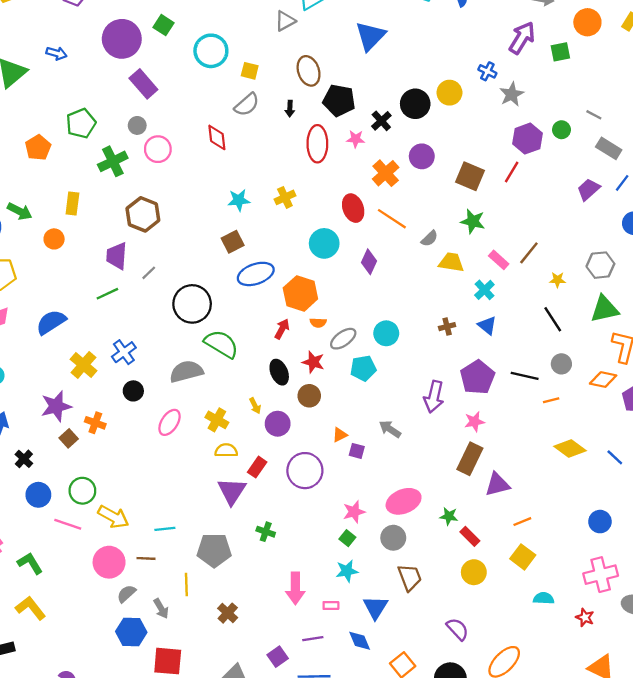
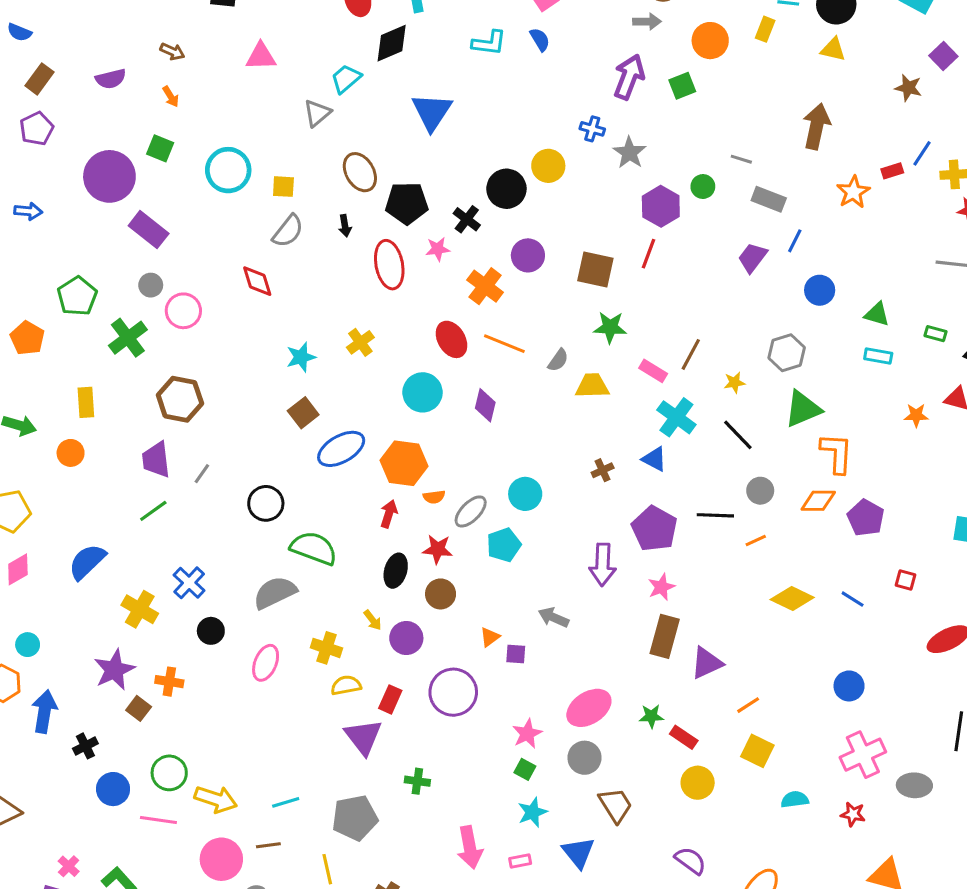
cyan cross: (484, 290) -> (676, 417), moved, size x1.4
black circle: (192, 304) -> (266, 503), size x0.7
black ellipse: (279, 372) -> (396, 571), turned 50
black cross: (24, 459) -> (85, 746), turned 30

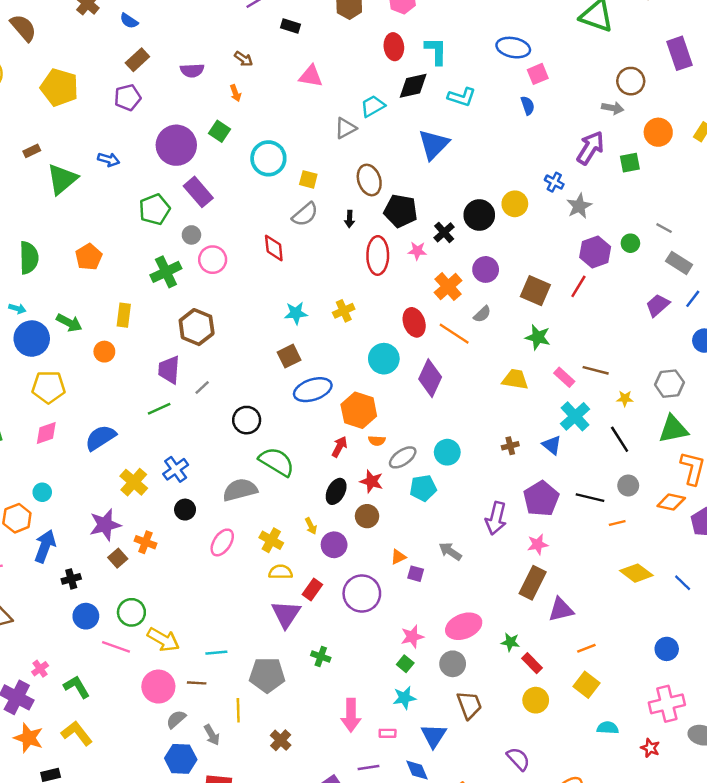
cyan L-shape: (489, 43) -> (462, 97), moved
green pentagon: (77, 296) -> (155, 209), moved
brown line: (691, 354) -> (596, 370), turned 65
gray semicircle: (558, 360) -> (482, 314), moved
purple diamond: (485, 405) -> (430, 378), size x1.4

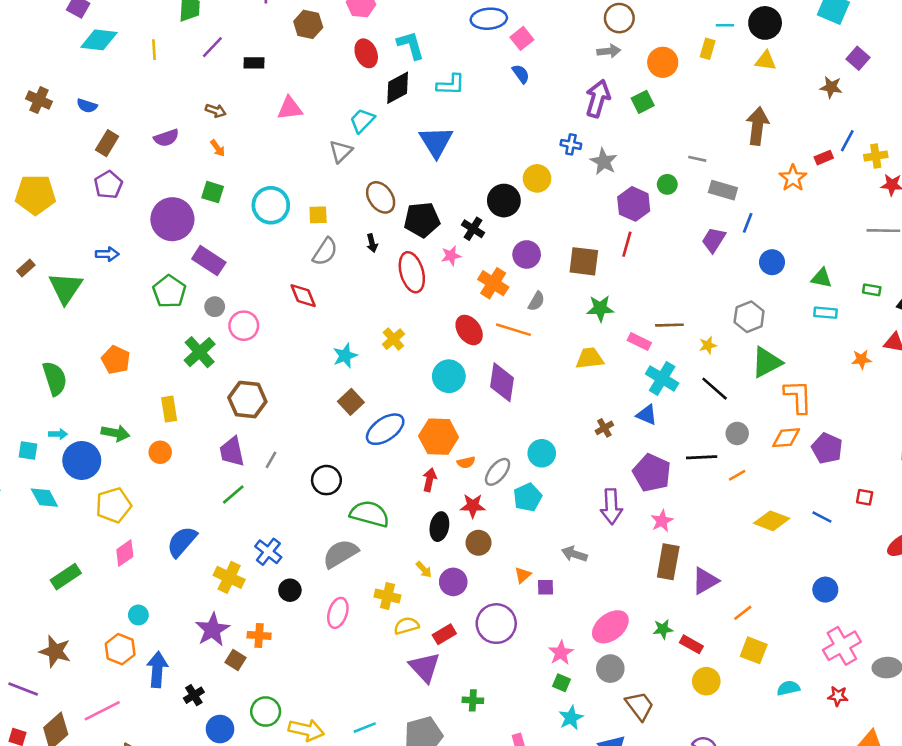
red rectangle: (312, 590) -> (444, 634), turned 40

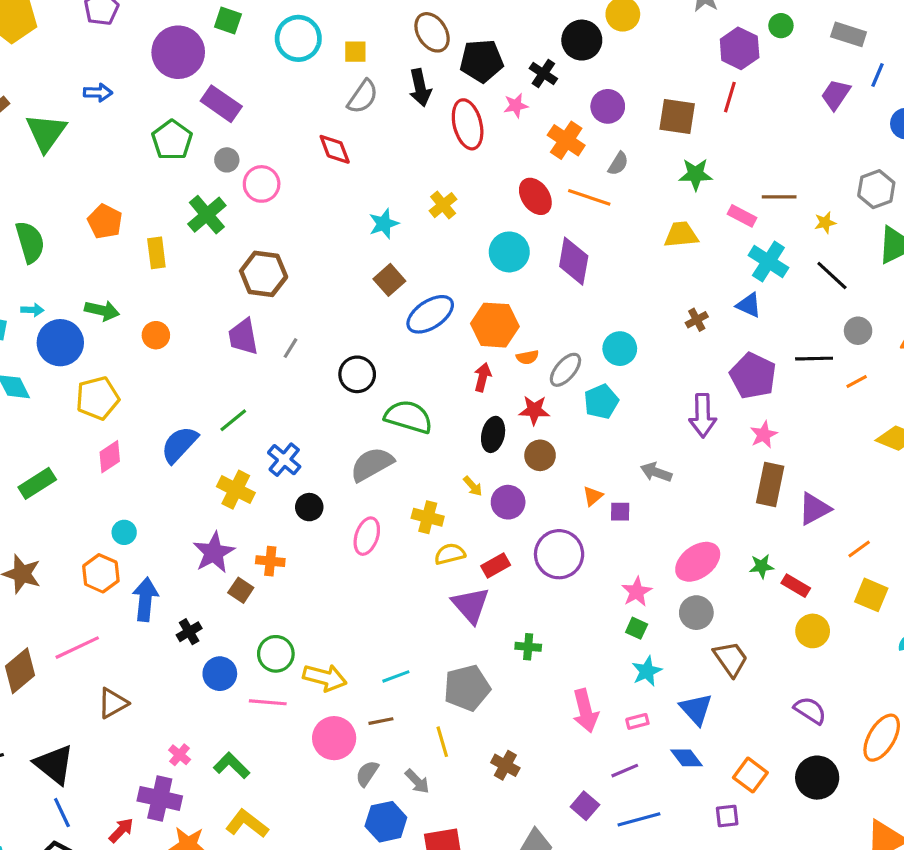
black arrow: (372, 243) -> (420, 88), size x1.6
yellow rectangle: (169, 409) -> (156, 253), moved
green line: (233, 494) -> (233, 420), moved

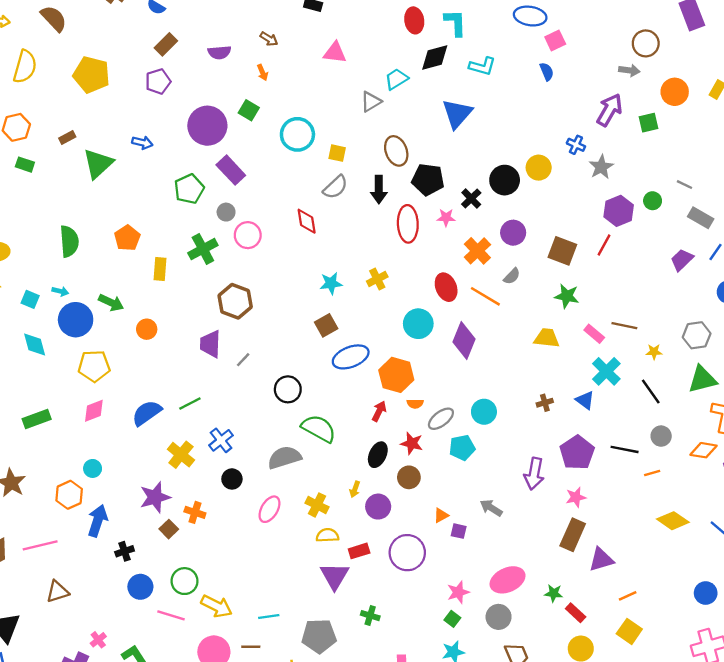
yellow arrow: (473, 486) -> (355, 489), turned 49

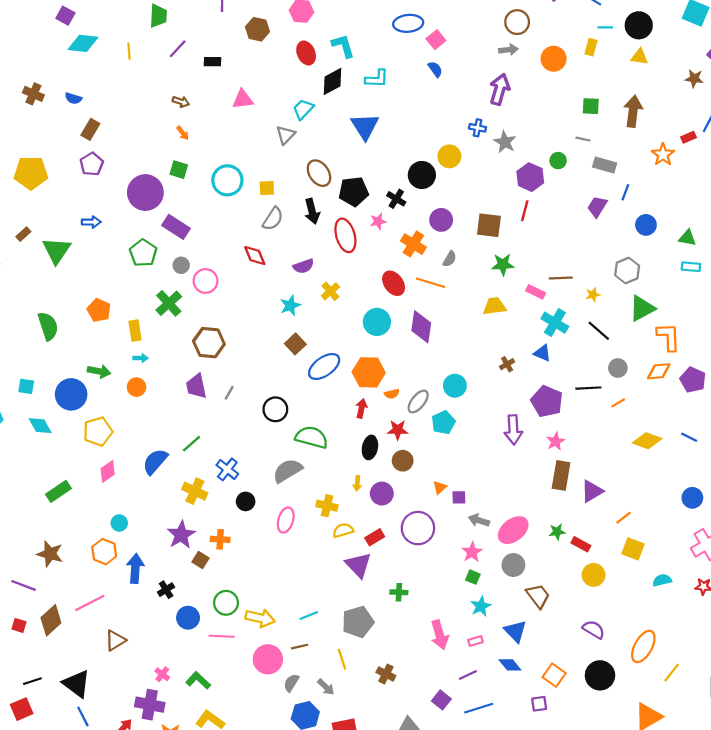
purple semicircle: (219, 52) -> (303, 266), moved
green square: (648, 123) -> (591, 106), moved, turned 30
cyan arrow: (60, 291) -> (141, 358), moved
gray arrow: (491, 508) -> (479, 520), moved

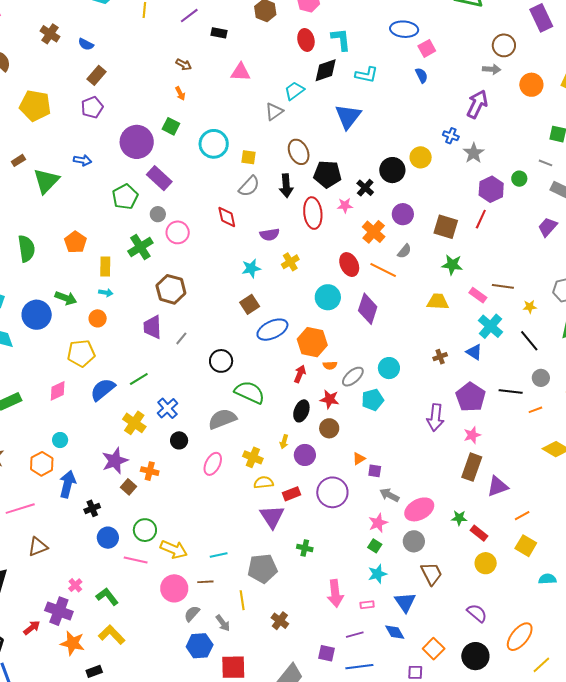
yellow pentagon: (98, 432) -> (81, 353), moved
purple square: (441, 700) -> (326, 653), turned -36

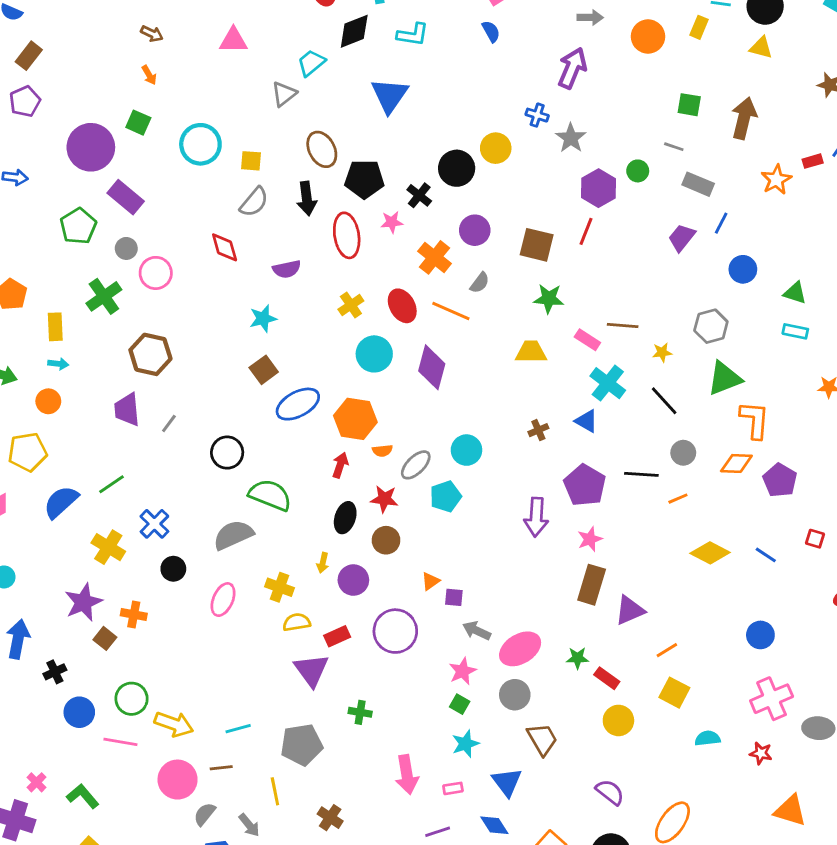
yellow cross: (290, 262) -> (351, 305), moved

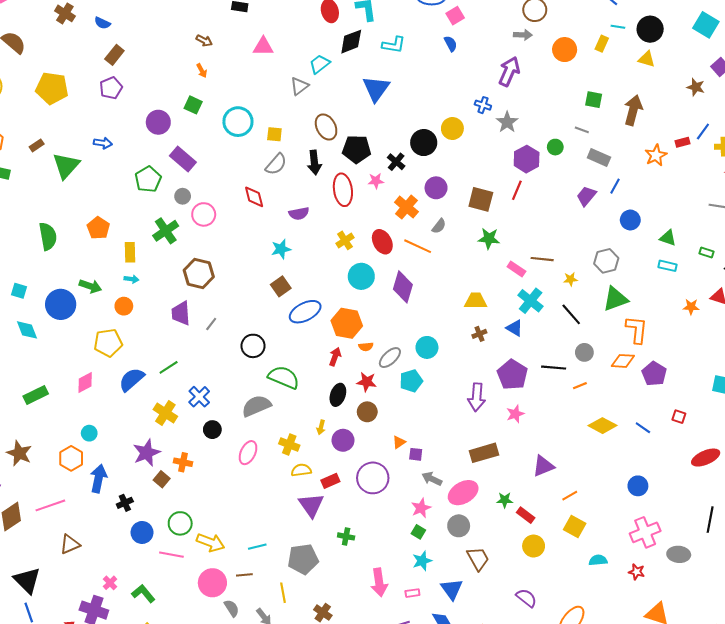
purple circle: (91, 147) -> (158, 122), size x0.7
yellow trapezoid: (531, 352) -> (476, 301), moved
brown rectangle: (592, 585) -> (484, 453), moved, turned 56
gray semicircle: (205, 814) -> (232, 608), turned 108

